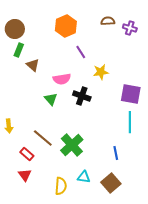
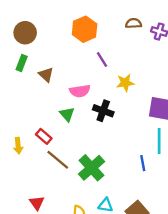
green rectangle: (19, 50) -> (22, 63), moved
blue line: (116, 153) -> (143, 163), moved
red rectangle: (27, 154) -> (44, 136), moved

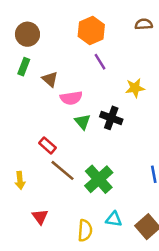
purple line: (102, 59) -> (100, 62), moved
pink semicircle: (80, 91) -> (71, 98), moved
green triangle: (67, 114) -> (82, 122), moved
yellow arrow: (18, 146) -> (20, 180), moved

